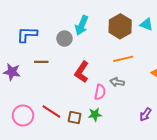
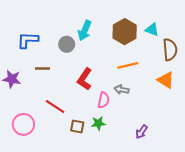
red line: (51, 111) -> (55, 106), moved
purple arrow: (145, 114) -> (142, 132), moved

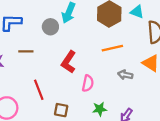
gray arrow: (121, 90) -> (125, 75), moved
red line: (55, 106) -> (39, 90), turned 36
green star: (98, 123) -> (100, 109), moved

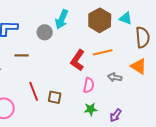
red L-shape: (69, 62) -> (78, 60), moved
pink semicircle: (88, 83) -> (89, 85), moved
brown square: (61, 110) -> (55, 97), moved

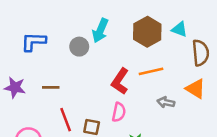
brown line: (22, 55) -> (51, 87), moved
pink semicircle: (89, 85) -> (119, 112), moved

